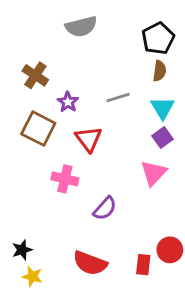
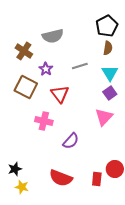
gray semicircle: (81, 27) -> (53, 36), moved

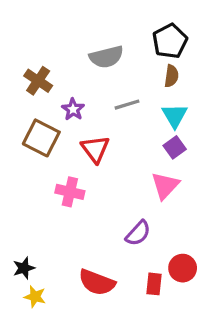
gray semicircle: (53, 36) -> (106, 57), moved
purple semicircle: (71, 141) -> (138, 233), moved

